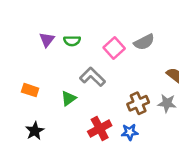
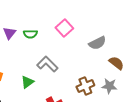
gray semicircle: (144, 42) -> (97, 43), moved
pink square: (114, 48) -> (64, 28), moved

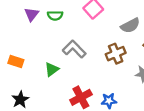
brown cross: (85, 86) -> (116, 54), moved

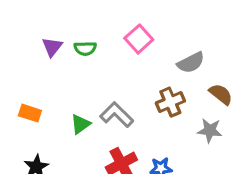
gray L-shape: (74, 49) -> (117, 115), moved

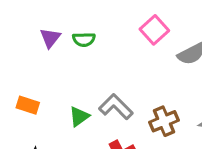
pink square: (139, 39) -> (154, 30), moved
brown cross: (170, 102) -> (164, 121), moved

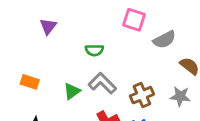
pink square: (154, 30) -> (134, 20), turned -30
green semicircle: (84, 39) -> (94, 50), moved

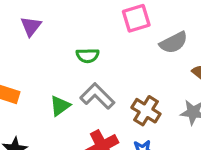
pink square: (134, 20) -> (136, 18), turned -35
brown cross: (142, 95) -> (146, 111), turned -35

